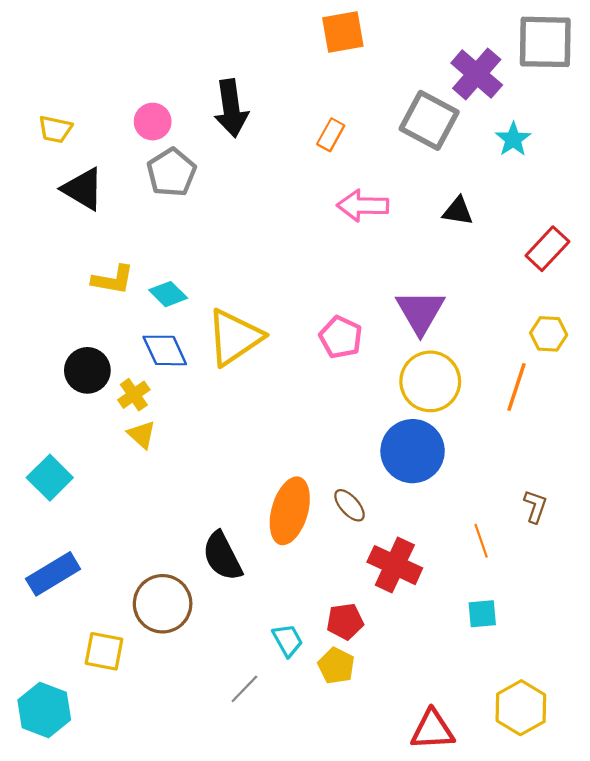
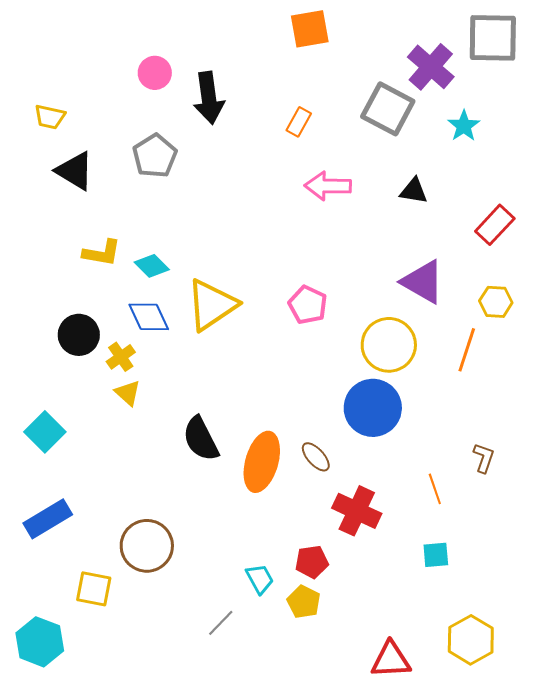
pink circle: (153, 122) -> (155, 73), moved
purple triangle: (420, 312) -> (423, 282), moved, turned -30
black semicircle: (222, 556) -> (201, 439), moved

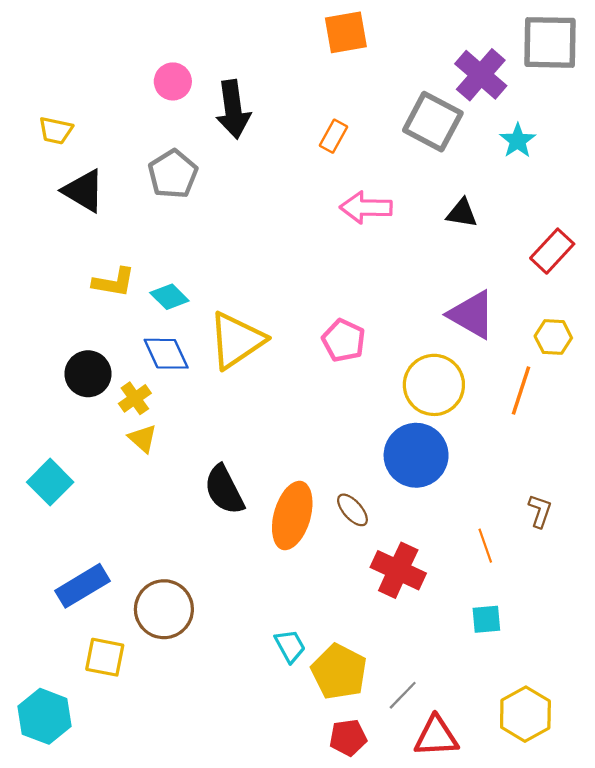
blue rectangle: (48, 519) -> (82, 586), moved
red pentagon: (312, 562) -> (348, 738), moved
yellow pentagon: (304, 602) -> (339, 672), size x1.5
gray line: (221, 623) -> (403, 695), moved

